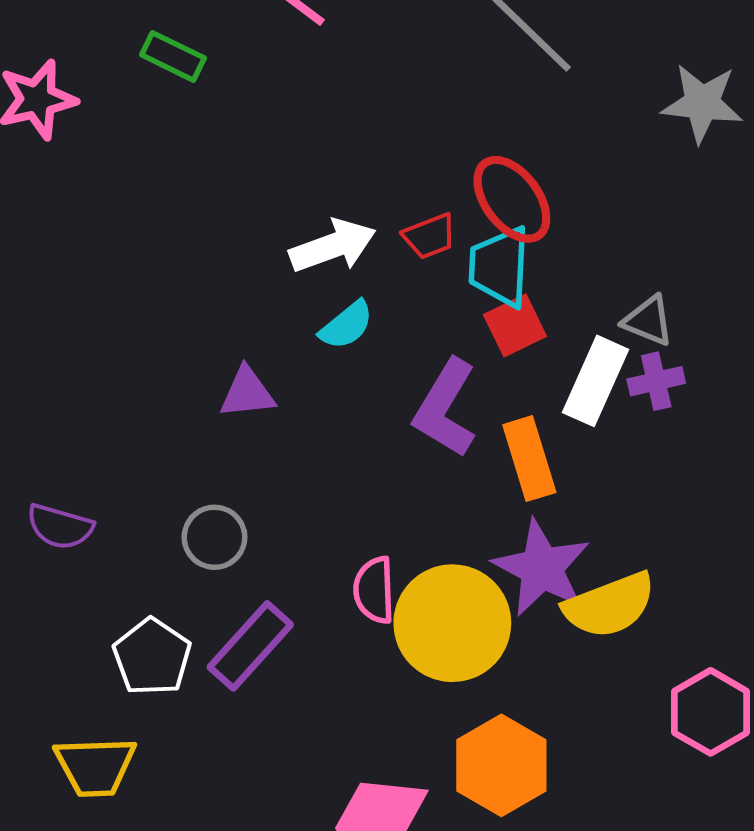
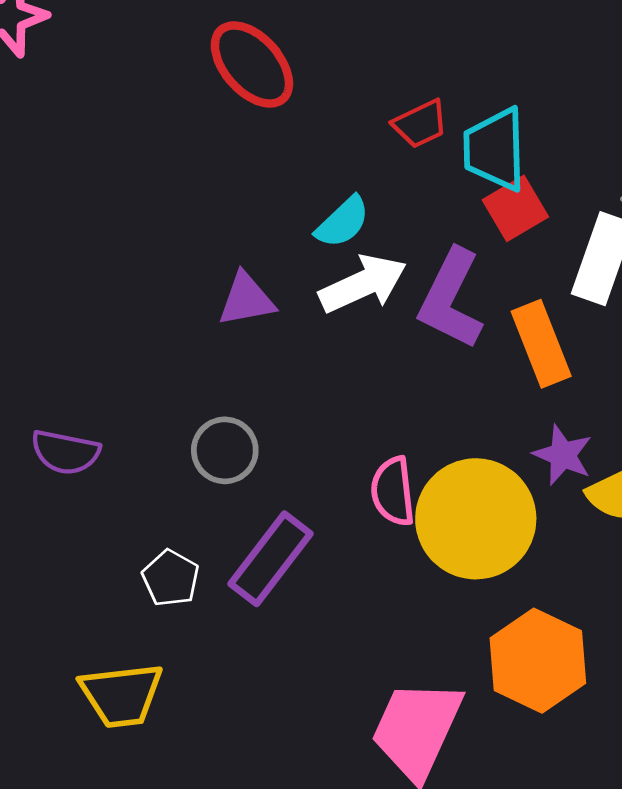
red ellipse: (512, 199) -> (252, 64), moved
white arrow: (333, 246) -> (363, 284), moved
purple star: (542, 568) -> (563, 455), size x0.6
white pentagon: (152, 657) -> (171, 578), size x0.7

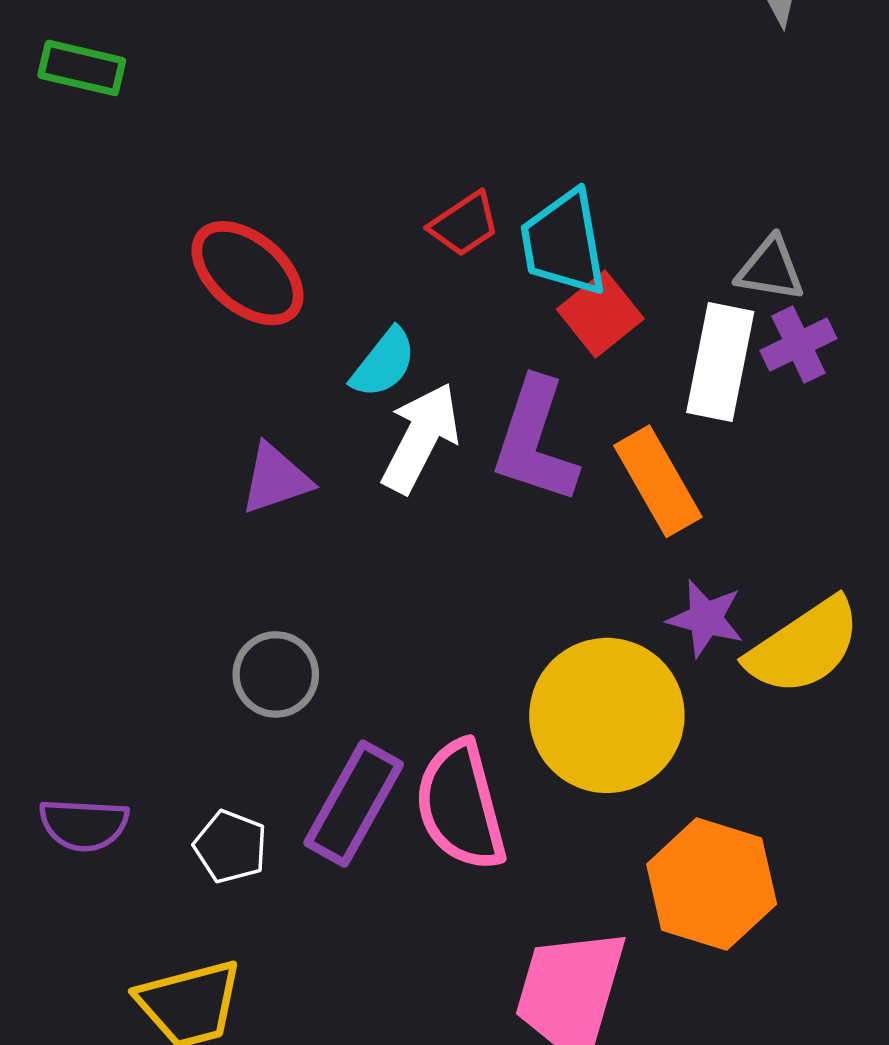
red ellipse: (252, 64) -> (247, 273), moved
white arrow: (363, 284) -> (421, 438), turned -30
purple semicircle: (65, 452) -> (84, 825), moved
pink semicircle: (393, 491) -> (461, 806), moved, size x1.5

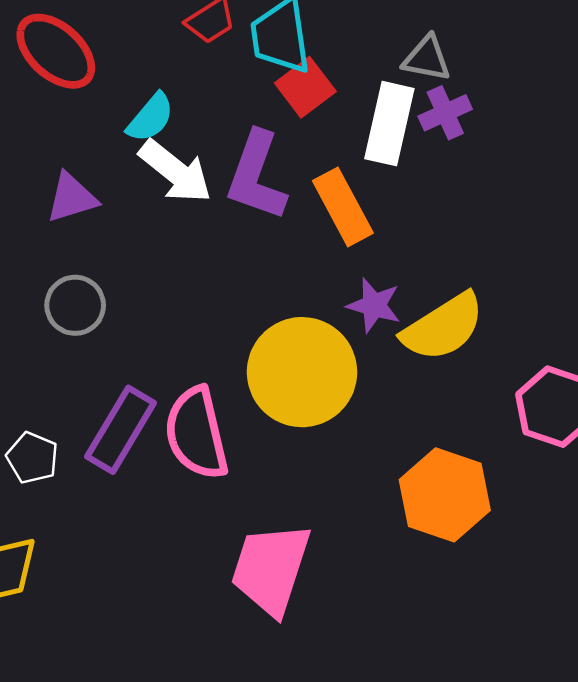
white arrow: (421, 438) -> (175, 171), turned 100
gray circle: (276, 674) -> (75, 305), moved
orange hexagon: (712, 884) -> (445, 495), moved

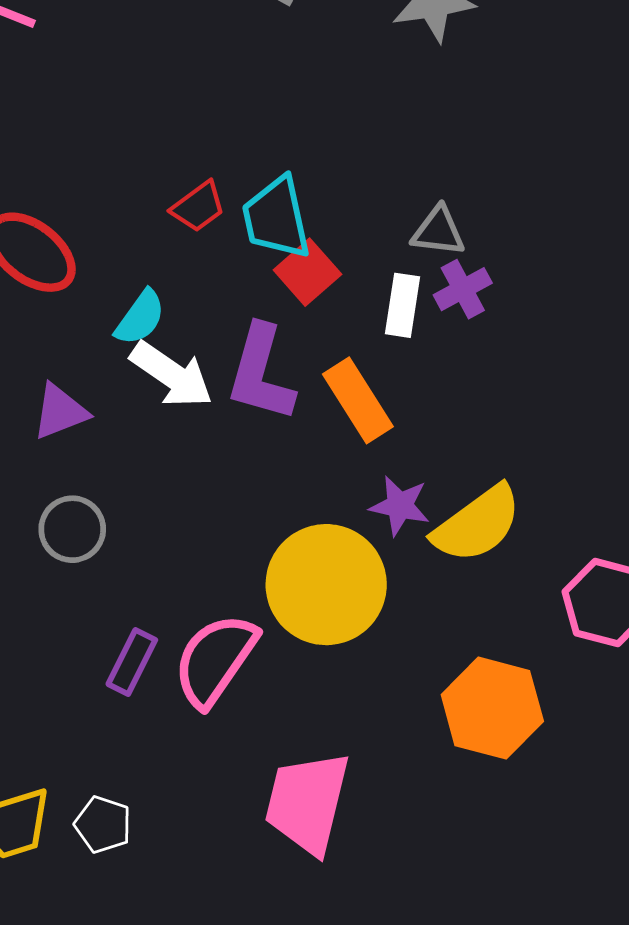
white rectangle: (389, 124) -> (402, 305), size x0.7
purple rectangle: (121, 430) -> (132, 662), size x0.7
pink semicircle: (196, 433) -> (215, 660), turned 52
white pentagon: (32, 458) -> (103, 825), moved

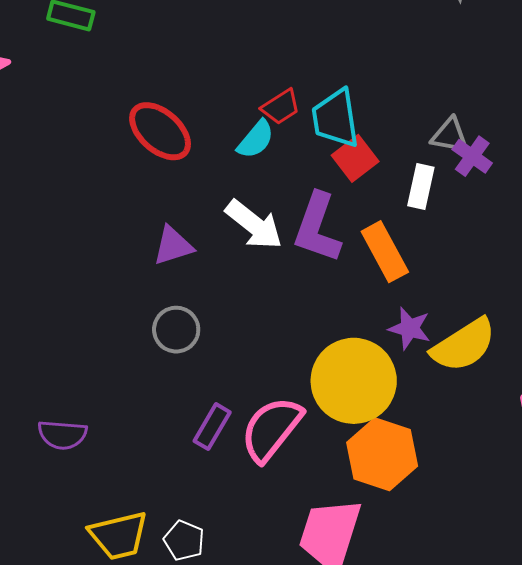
purple cross: (463, 289) -> (472, 156), moved, turned -30
cyan semicircle: (140, 318) -> (256, 139), moved
orange hexagon: (492, 708) -> (382, 454), moved

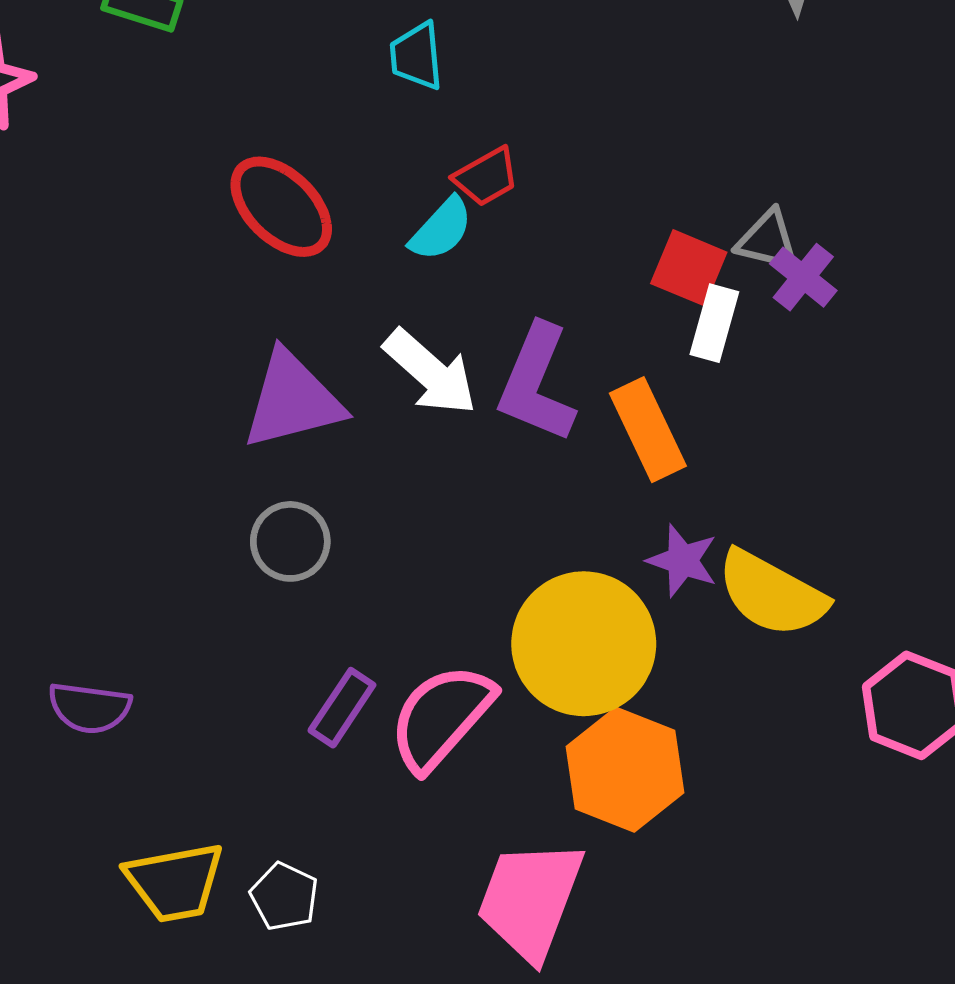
cyan trapezoid: (336, 118) -> (416, 56), moved, size x0.7
red square: (355, 158) -> (689, 268), moved, turned -33
purple triangle: (173, 246) -> (293, 400), size x1.5
yellow semicircle: (464, 345) -> (772, 594), turned 58

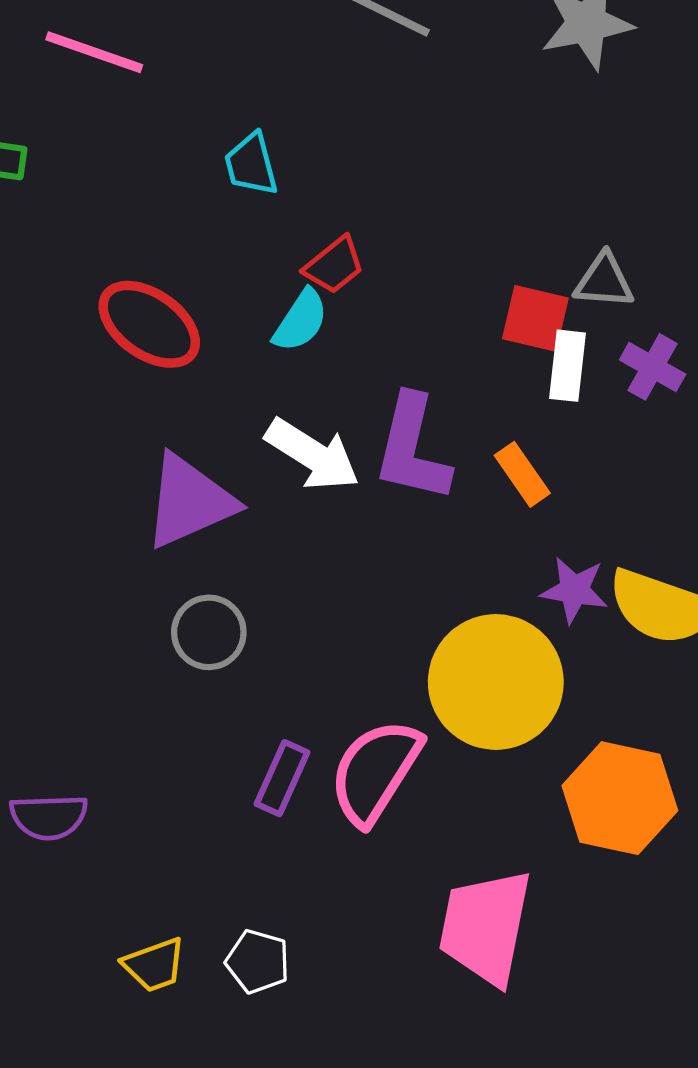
purple cross: (803, 277) -> (653, 367), moved
orange rectangle: (648, 430) -> (522, 474), size x0.7
orange hexagon: (625, 770) -> (620, 798), moved
yellow trapezoid: (175, 882) -> (154, 965), size x0.7

